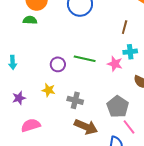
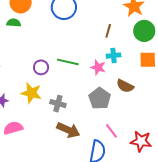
yellow star: (48, 90) -> (31, 93), size x1.5
gray pentagon: (118, 107) -> (100, 98), moved

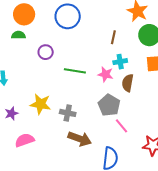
purple circle: (41, 67) -> (46, 52), moved
brown semicircle: (125, 86) -> (128, 83), moved, turned 78
pink line: (111, 131) -> (122, 126), moved

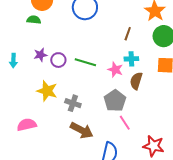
purple circle: (46, 52) -> (58, 60), moved
purple star: (11, 113) -> (40, 55), moved

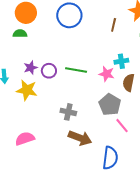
brown line: (128, 34) -> (114, 25), moved
yellow star: (47, 91) -> (27, 90), moved

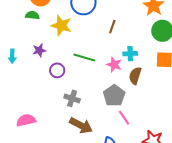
brown line: (114, 25) -> (112, 27), moved
purple circle: (49, 71) -> (57, 70), moved
yellow star: (27, 90) -> (61, 25), moved

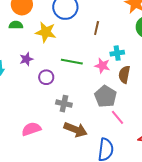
pink semicircle: (26, 120) -> (31, 129), moved

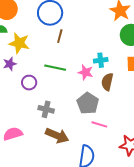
brown line: (97, 28) -> (60, 36), moved
yellow star: (46, 32) -> (19, 43), moved
pink line: (118, 117) -> (99, 124), turned -35

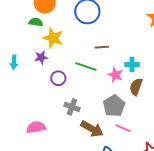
brown line: (60, 36) -> (102, 47), moved, turned 64
brown arrow: (57, 136) -> (92, 129), moved

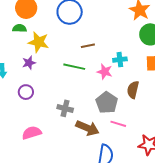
purple circle: (58, 78) -> (26, 92), moved
brown semicircle: (136, 87) -> (133, 90), moved

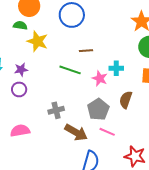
purple star: (29, 63) -> (21, 70), moved
gray cross: (65, 108) -> (56, 110), turned -35

